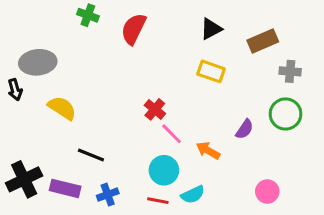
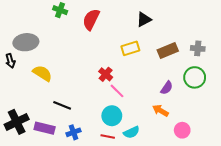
brown rectangle: (263, 41) -> (168, 51), moved
yellow rectangle: (211, 71) -> (130, 48), moved, turned -36
orange arrow: (208, 150) -> (160, 111), moved

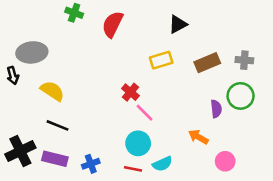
purple semicircle: (167, 88) -> (216, 109), moved, turned -40
black line: (62, 105) -> (57, 125), moved

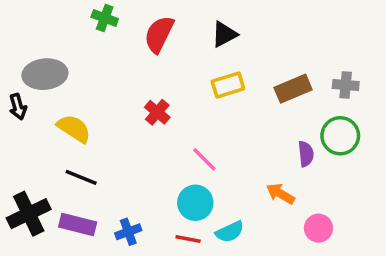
black triangle: (178, 24) -> (224, 34), moved
red cross: (130, 92) -> (157, 112), moved

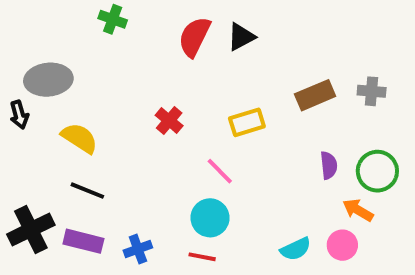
red semicircle: (159, 34) -> (194, 37), moved
yellow rectangle: (228, 85) -> (247, 122), moved
green circle: (340, 136) -> (377, 171), moved
orange arrow: (280, 194) -> (358, 210), moved
cyan semicircle: (230, 232) -> (296, 249), moved

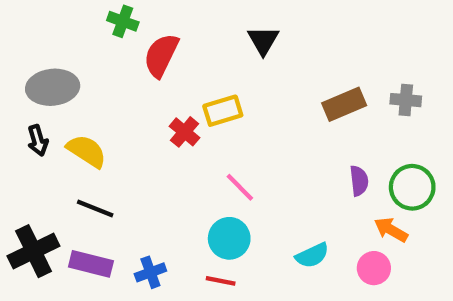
red semicircle: (194, 37) -> (161, 55), moved
black triangle: (241, 37) -> (263, 40), turned -32
black arrow: (19, 115) -> (38, 140), moved
yellow rectangle: (247, 122) -> (223, 111), moved
cyan semicircle: (296, 249) -> (312, 255), moved

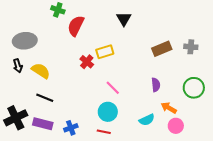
purple semicircle: (359, 181) -> (156, 85), moved
orange arrow: (391, 230) -> (169, 108), moved

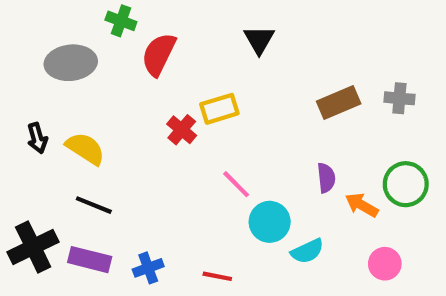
gray ellipse: (25, 41) -> (71, 63), moved
orange arrow: (169, 108) -> (362, 205), moved
cyan circle: (108, 112) -> (270, 222), moved
pink circle: (176, 126) -> (385, 264), moved

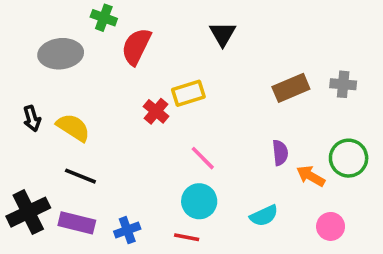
cyan circle: (270, 222) -> (199, 201), moved

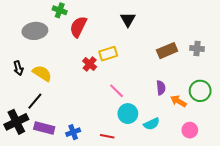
black line: (80, 176) -> (35, 101), moved, turned -72
cyan circle: (199, 201) -> (128, 114), moved

